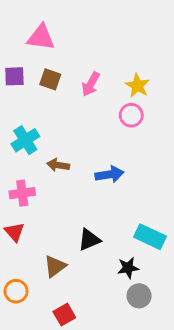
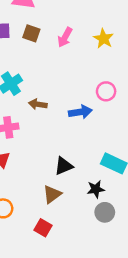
pink circle: (131, 115) -> (106, 91), moved
brown triangle: (55, 266) -> (52, 194), moved
red square: (64, 315) -> (43, 228), turned -30

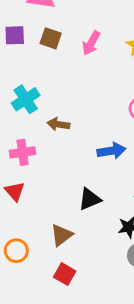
blue arrow: (80, 112) -> (111, 151), moved
brown triangle: (52, 194) -> (62, 235), moved

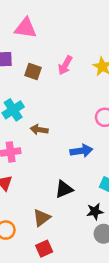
brown square: (51, 38) -> (33, 71), moved
red square: (65, 274) -> (44, 249), turned 35

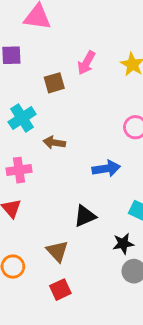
brown square: (33, 71) -> (54, 83), moved, turned -35
brown triangle: (42, 218) -> (57, 251), turned -36

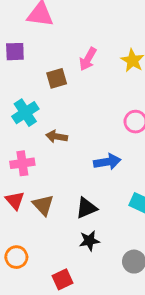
black star: (123, 244) -> (89, 241), moved
brown triangle: (57, 251) -> (43, 205), moved

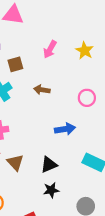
brown square: (57, 78) -> (15, 64), moved
brown arrow: (57, 136) -> (42, 90), moved

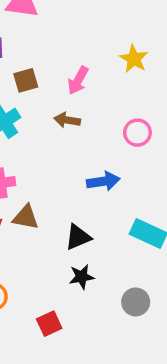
pink arrow: (50, 49) -> (78, 80), moved
brown triangle: (15, 162) -> (26, 217), moved, turned -36

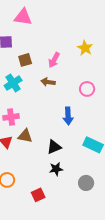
blue arrow: (103, 181) -> (68, 116), turned 96

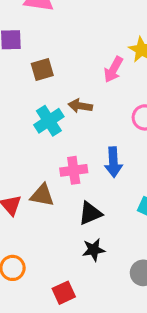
pink arrow: (54, 60) -> (113, 69), moved
cyan cross: (13, 83) -> (49, 121), moved
pink cross: (11, 117) -> (74, 170), moved

